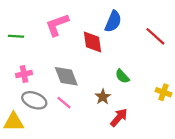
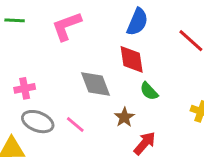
green line: (16, 36) -> (15, 20), moved
red diamond: (93, 42) -> (132, 59), moved
gray diamond: (66, 76) -> (95, 84), moved

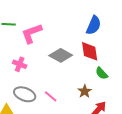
pink L-shape: (67, 26) -> (32, 33), moved
gray diamond: (95, 84) -> (61, 55), moved, turned -40
pink cross: (25, 88) -> (20, 64), moved, turned 32

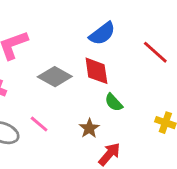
blue semicircle: (94, 25) -> (102, 34), turned 30
pink line: (51, 96) -> (39, 124), moved

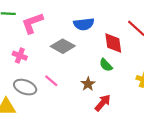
blue semicircle: (102, 34) -> (84, 24), moved, turned 30
red diamond: (96, 71) -> (113, 43), moved

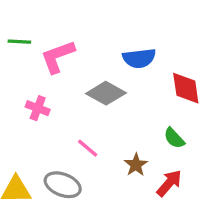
green semicircle: (106, 65) -> (174, 138), moved
brown star: (88, 84) -> (136, 165), moved
gray ellipse: (25, 87) -> (63, 185), moved

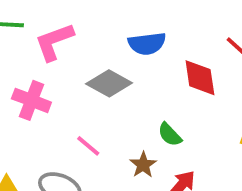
pink cross: (38, 108) -> (31, 100), size x1.4
green semicircle: (174, 138) -> (170, 135), moved

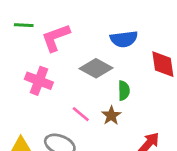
green semicircle: (170, 135) -> (124, 91), moved, turned -138
brown star: (143, 165) -> (111, 116), moved

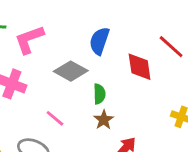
blue semicircle: (124, 39) -> (99, 41), turned 116
brown star: (111, 116) -> (104, 120), moved

